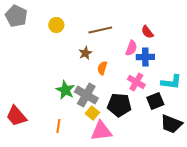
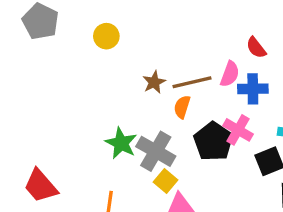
brown line: (100, 30) -> (192, 82), moved
black pentagon: (119, 105) -> (213, 141), moved, turned 30

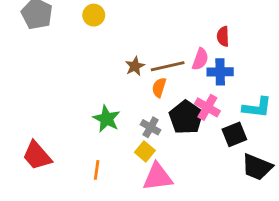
yellow circle: (106, 36) -> (94, 15), moved
red semicircle: (256, 48) -> (223, 36), turned 36
gray cross: (156, 151) -> (151, 127), moved, size x0.6

